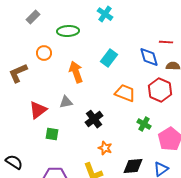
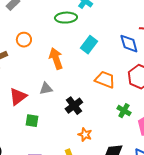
green ellipse: (68, 31) -> (66, 18), moved

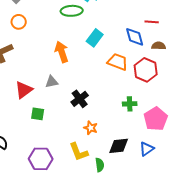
orange circle: (24, 40) -> (19, 22), moved
orange trapezoid: (105, 80) -> (118, 62), moved
green cross: (124, 111) -> (130, 104), turned -32

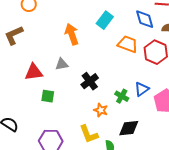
red triangle: (24, 90) -> (34, 72), turned 30
green cross: (130, 104) -> (122, 96), moved, turned 32
blue triangle: (147, 149) -> (142, 89), moved

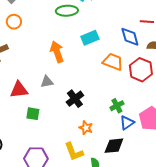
cyan rectangle: (105, 20) -> (90, 38), turned 30
blue triangle: (142, 89) -> (127, 123), moved
green cross: (122, 96) -> (117, 106), moved, turned 32

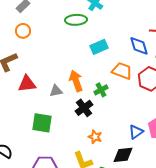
orange arrow: (57, 52) -> (76, 81), moved
red triangle: (19, 90) -> (27, 84), moved
green cross: (117, 106) -> (101, 90), moved
green square: (33, 114) -> (42, 123), size x1.5

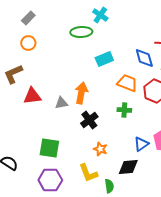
orange arrow: (76, 81) -> (81, 93), turned 30
green cross: (101, 90) -> (124, 110), moved, turned 32
green square: (42, 123) -> (49, 148), moved

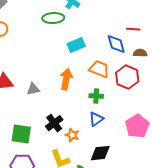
orange arrow: (81, 93) -> (66, 79), moved
black cross: (89, 120) -> (54, 123), moved
blue triangle: (141, 144) -> (96, 119), moved

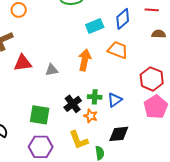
blue diamond: (116, 44) -> (123, 19), moved, turned 65
red hexagon: (127, 77) -> (152, 79), moved
green cross: (96, 96) -> (95, 97), moved

